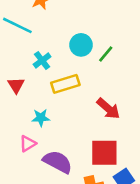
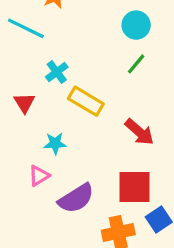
cyan circle: (81, 45) -> (136, 25), moved
yellow rectangle: (65, 84) -> (86, 101), turned 48
purple semicircle: (58, 162) -> (76, 198), turned 120

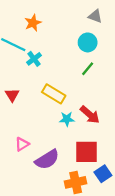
cyan cross: (57, 72) -> (34, 59), moved
cyan star: (55, 143) -> (67, 119), moved

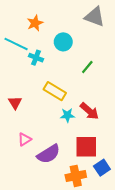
gray triangle: (95, 16) -> (95, 17), size x1.5
cyan circle: (88, 42) -> (63, 42), moved
cyan cross: (34, 59) -> (36, 58), turned -32
red triangle: (12, 95) -> (15, 103), moved

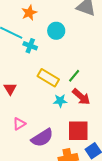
green line: (87, 67) -> (74, 76), moved

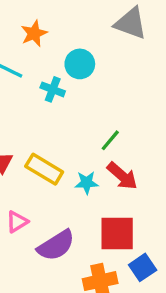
cyan cross: (30, 46) -> (53, 89), moved
yellow rectangle: (48, 78) -> (44, 169), moved

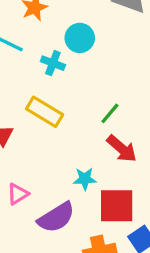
yellow rectangle: (44, 169) -> (45, 112), moved
cyan star: (87, 183) -> (85, 179), moved

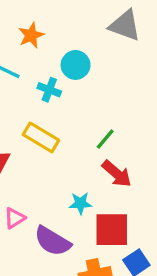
purple semicircle: (56, 217) -> (52, 241), turned 63

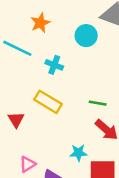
cyan circle: (76, 65) -> (86, 36), moved
green line: (105, 139) -> (98, 103), turned 60

